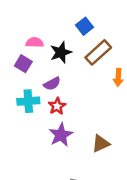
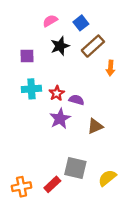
pink semicircle: (35, 42) -> (50, 21), moved, turned -32
purple square: (23, 64) -> (27, 56), turned -32
purple semicircle: (52, 84) -> (76, 100), moved, turned -136

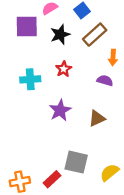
purple square: (27, 56) -> (27, 26), moved, size x1.5
red star: (57, 93) -> (64, 69), moved
purple semicircle: (76, 100) -> (105, 80), moved

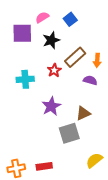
brown rectangle: (95, 35) -> (75, 57), moved
gray square: (76, 162) -> (69, 133), moved, turned -30
red rectangle: (52, 179) -> (44, 166), turned 35

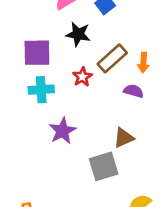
purple square: (22, 33) -> (37, 53), moved
black star: (51, 40) -> (78, 34), turned 30
purple star: (51, 106) -> (63, 131), moved

